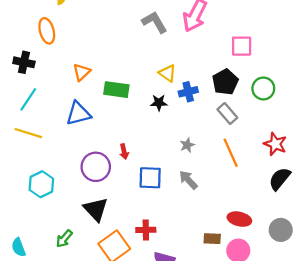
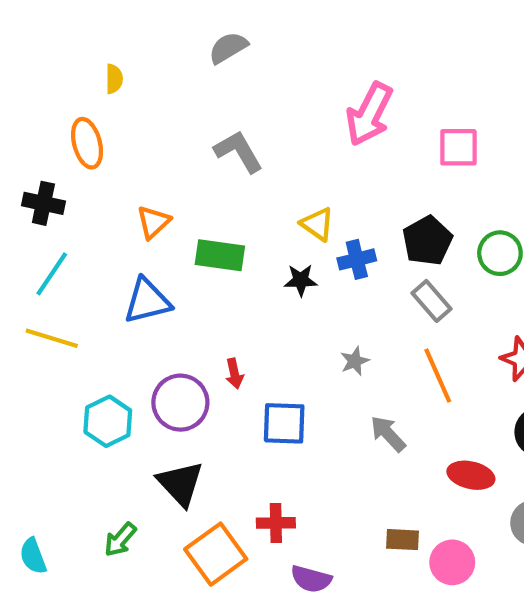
gray L-shape: (155, 22) -> (239, 151), moved
pink square: (242, 46) -> (458, 147), moved
gray arrow: (188, 180) -> (388, 434), moved
cyan hexagon: (41, 184) -> (108, 421), moved
red ellipse: (239, 219) -> (471, 475), moved

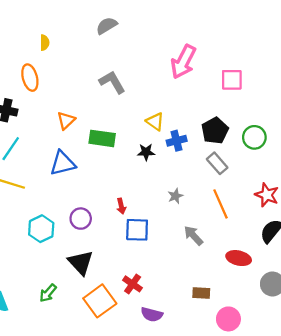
red arrow: (234, 374) -> (121, 206), moved
purple circle: (180, 403) -> (81, 219), size x0.7
red cross: (276, 523) -> (133, 284), turned 36
pink circle: (452, 562) -> (228, 319), moved

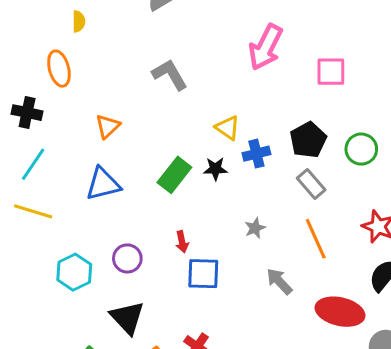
green rectangle: (102, 138) -> (174, 175), moved, turned -60
red ellipse: (239, 258) -> (340, 312), size x1.4

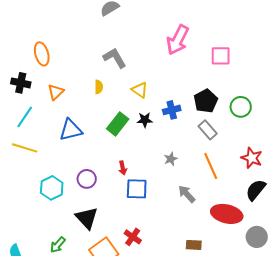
yellow semicircle: (79, 21) -> (99, 87), moved
orange triangle: (108, 126) -> (56, 92), moved
yellow triangle: (228, 128) -> (140, 90), moved

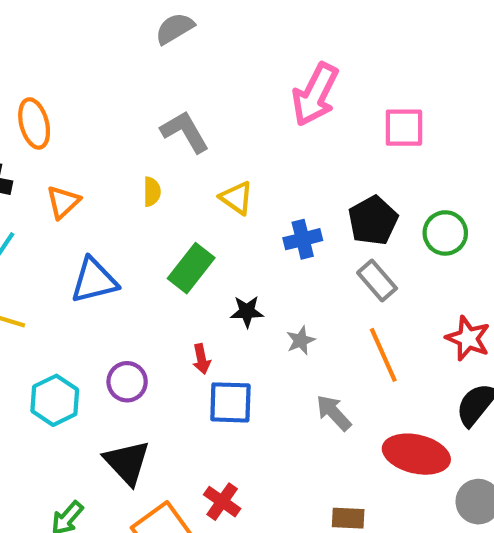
black star: (145, 120) -> (247, 311), moved

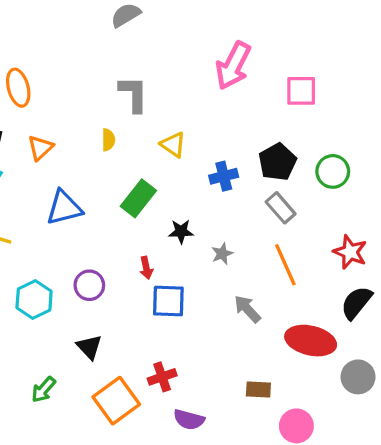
gray L-shape: (185, 132) -> (134, 94), turned 30
black triangle: (127, 462) -> (89, 347), size x0.7
red cross: (222, 502) -> (162, 377), turned 36

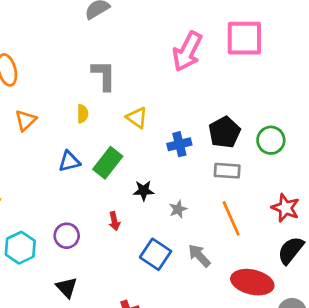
pink square: (301, 91) -> (244, 38), moved, size x1.4
blue triangle: (64, 208) -> (69, 161), moved, size x0.7
gray rectangle: (281, 208) -> (227, 171), turned -45
blue square: (168, 301) -> (156, 254), moved, turned 32

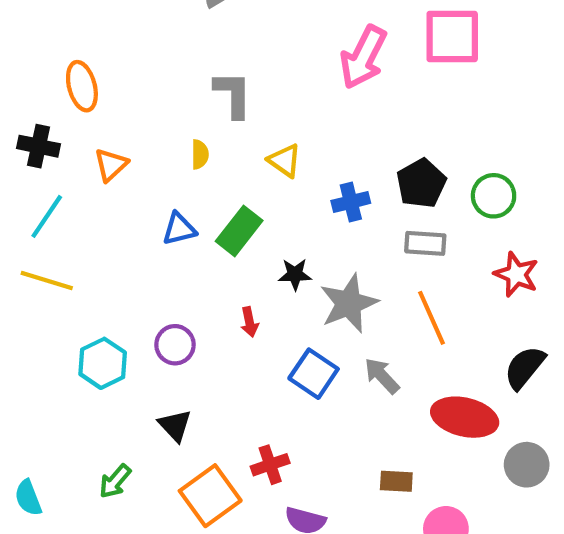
red star: (285, 208) -> (516, 274), moved
gray star: (178, 209) -> (349, 303), size x2.0

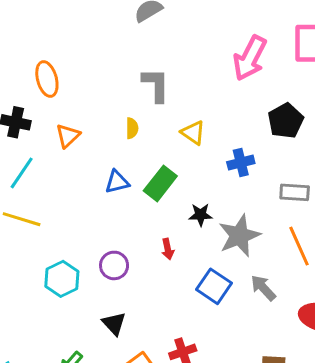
black pentagon: (421, 183) -> (286, 121), moved

